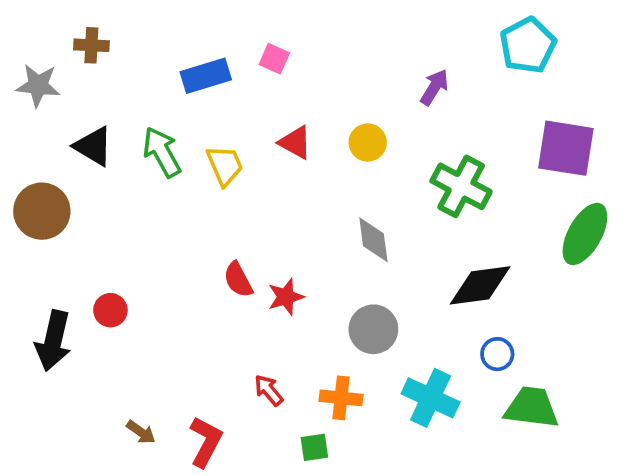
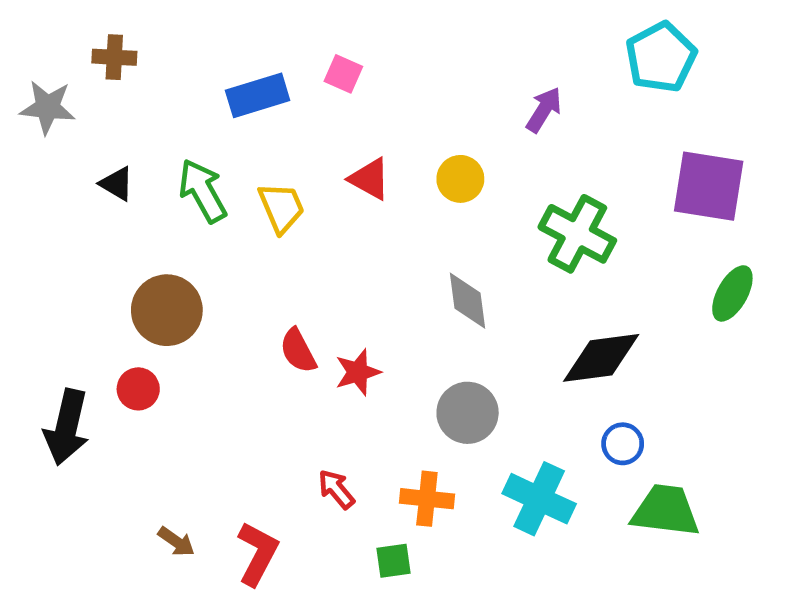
black triangle: (93, 146) -> (117, 184), size x0.7
brown circle: (42, 211) -> (167, 310), moved
green ellipse: (585, 234) -> (732, 293), size x0.7

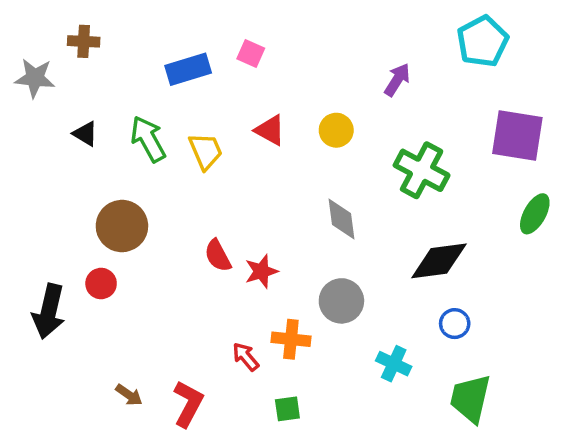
orange cross: (427, 499) -> (291, 339), moved
cyan cross: (539, 499) -> (394, 364), size x0.7
green trapezoid: (666, 511) -> (470, 398), moved, turned -84

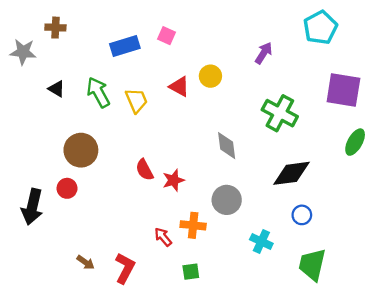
yellow circle: (336, 130) -> (210, 76), moved

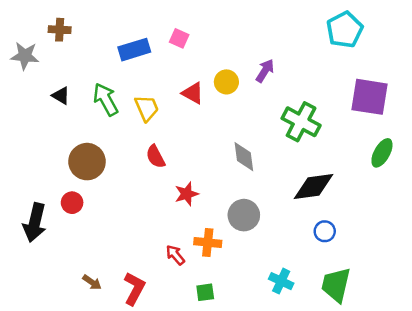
purple arrow: (264, 53) -> (265, 71), moved
red semicircle: (145, 170) -> (155, 157), moved
cyan cross: (261, 242) -> (281, 281), moved

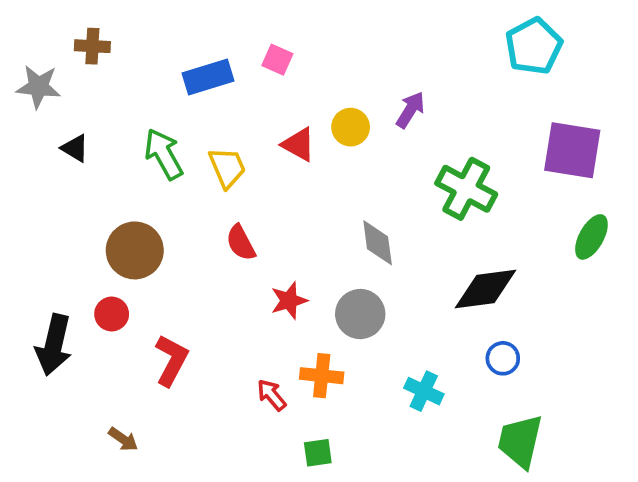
black triangle: (61, 96) -> (75, 148), moved
gray circle: (244, 215) -> (360, 314), moved
cyan cross: (281, 281) -> (424, 391), moved
brown arrow: (92, 282) -> (123, 439), moved
red L-shape: (134, 289) -> (171, 360), moved

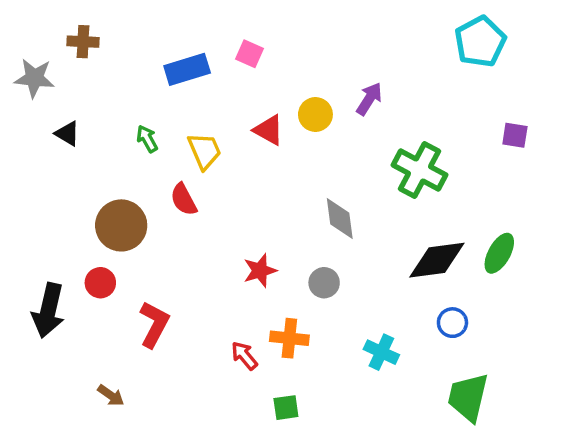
purple square: (572, 150) -> (515, 135), size x0.5
green arrow: (164, 154) -> (147, 139), size x0.6
green ellipse: (591, 237) -> (499, 253), moved
red semicircle: (241, 243) -> (184, 199), moved
gray circle: (360, 314) -> (324, 283), size x0.7

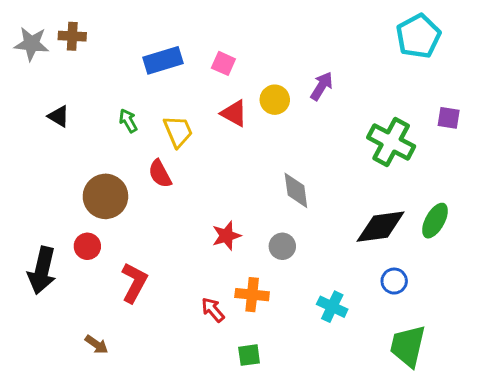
pink square: (250, 54) -> (223, 63), moved
gray star: (34, 78) -> (31, 44), moved
green cross: (419, 170) -> (391, 142), moved

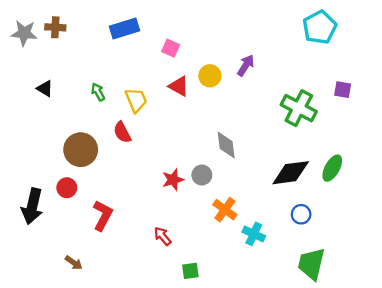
blue rectangle: (163, 60) -> (125, 28), moved
gray circle: (282, 246) -> (202, 175), moved
orange cross: (252, 295) -> (225, 210), moved, turned 30

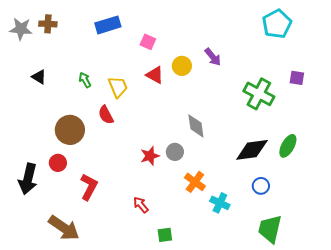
purple arrow: (246, 65) -> (213, 57), turned 108
brown arrow: (74, 263) -> (64, 228), size x2.0

